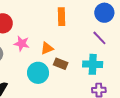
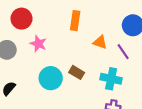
orange rectangle: (61, 17) -> (75, 21), moved
orange triangle: (47, 48) -> (100, 42), moved, turned 32

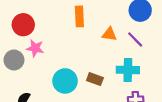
pink star: (38, 44) -> (35, 48), moved
brown rectangle: (77, 72) -> (95, 79), moved

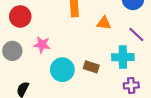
purple line: (135, 39) -> (136, 34), moved
pink star: (35, 48) -> (42, 45), moved

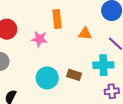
pink star: (42, 45) -> (39, 39), moved

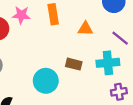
pink star: (39, 39) -> (21, 15), moved
brown rectangle: (74, 75) -> (74, 64), moved

